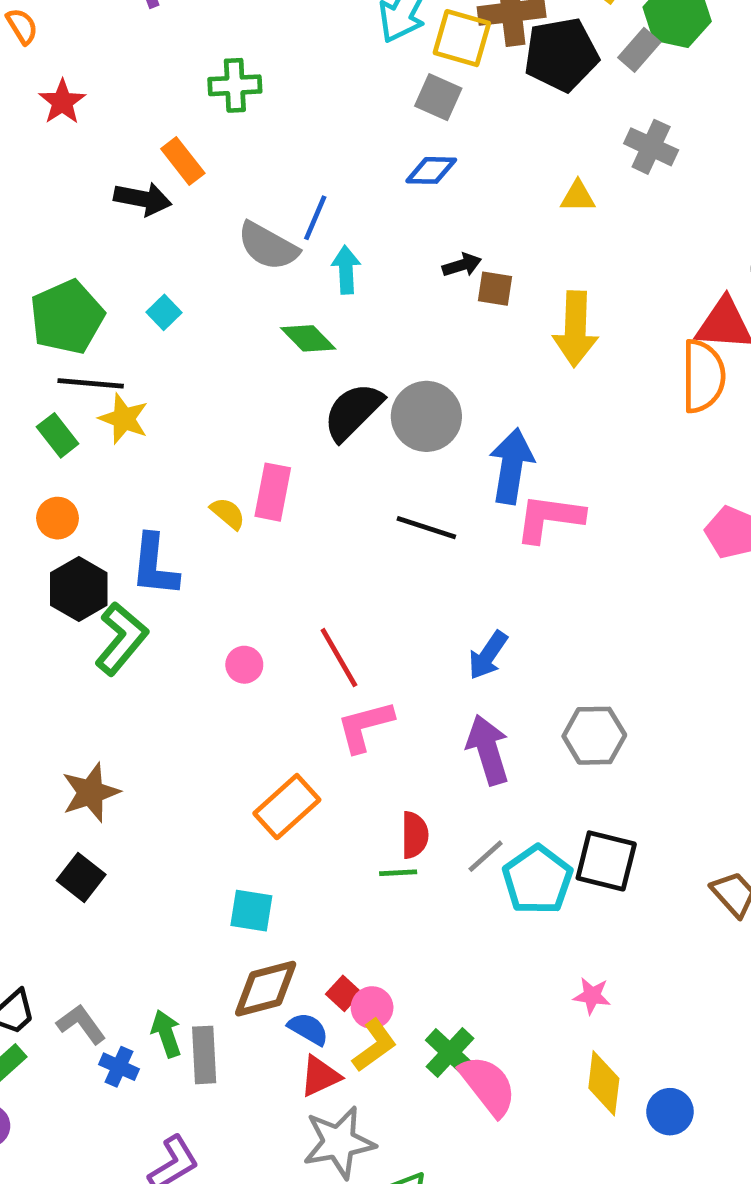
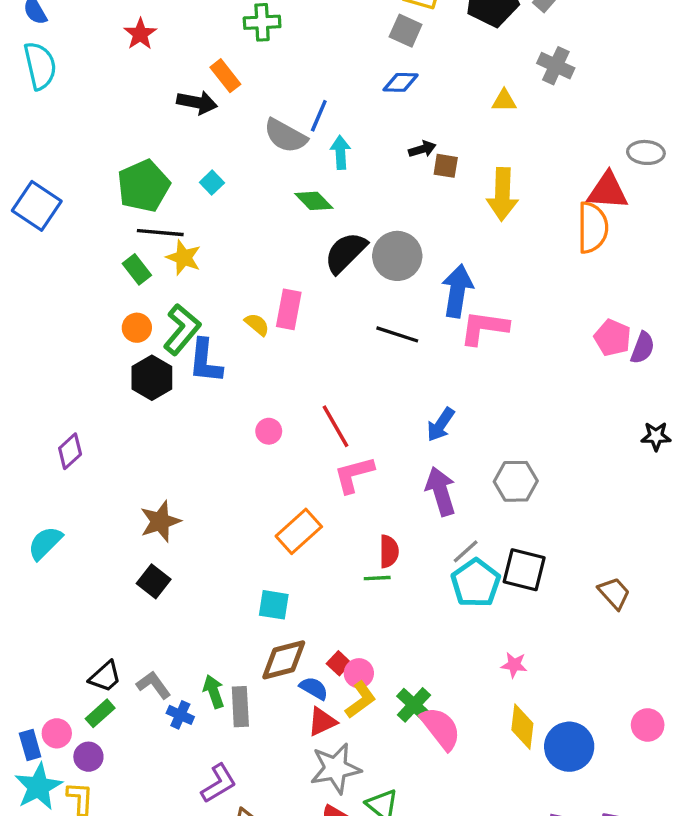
green L-shape: (121, 639) -> (182, 329), moved
gray line: (486, 856) -> (466, 551), moved
blue circle: (670, 1112) -> (569, 747), size x1.5

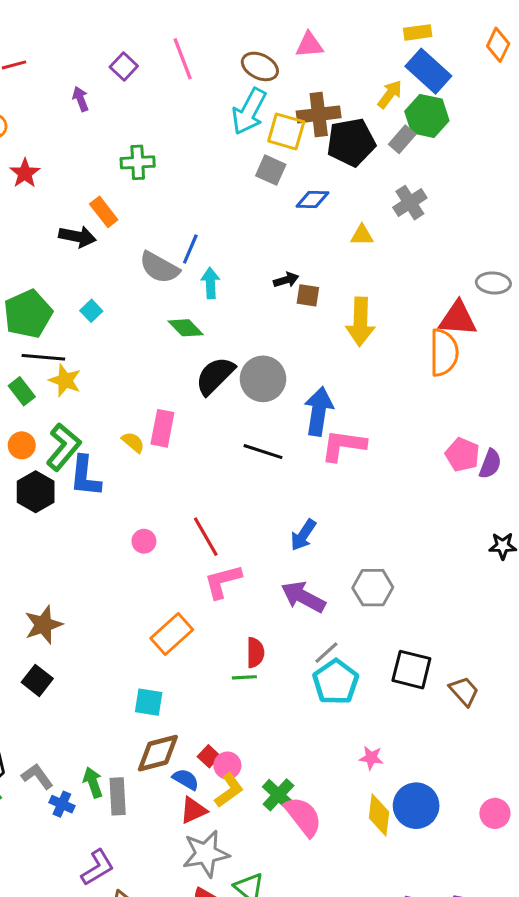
gray cross: (556, 66) -> (410, 203), turned 32
blue diamond: (401, 82) -> (312, 199), moved
purple arrow: (441, 491) -> (303, 597), turned -45
black square: (524, 570) -> (411, 670), moved
blue circle: (569, 747) -> (416, 806), moved

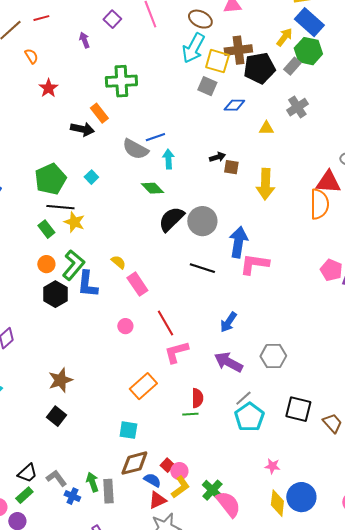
green cross: (138, 162) -> (121, 81), size x1.4
blue line: (190, 249) -> (155, 137), turned 48
pink rectangle: (162, 428) -> (137, 284), moved, turned -45

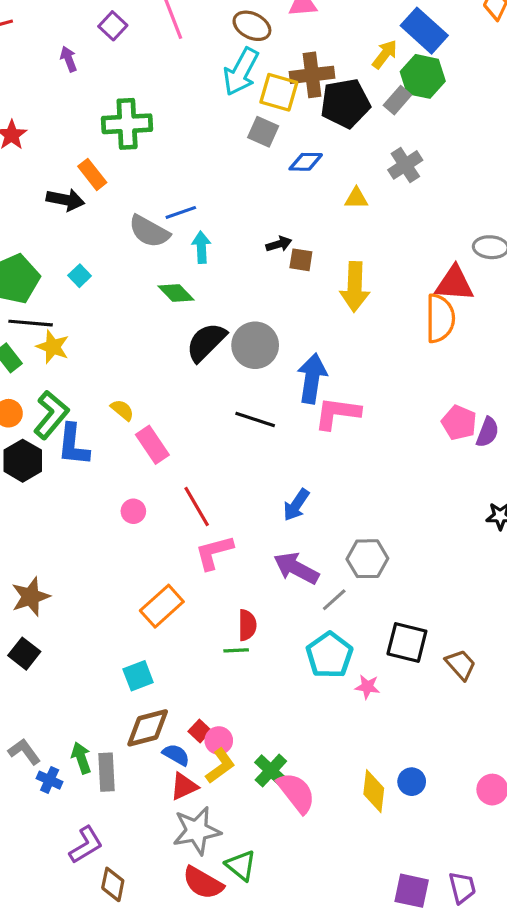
gray line: (243, 398) -> (334, 600), moved
cyan square: (128, 430) -> (138, 676), turned -30
pink star: (272, 466) -> (367, 687), moved
blue circle: (301, 497) -> (412, 782), size x0.6

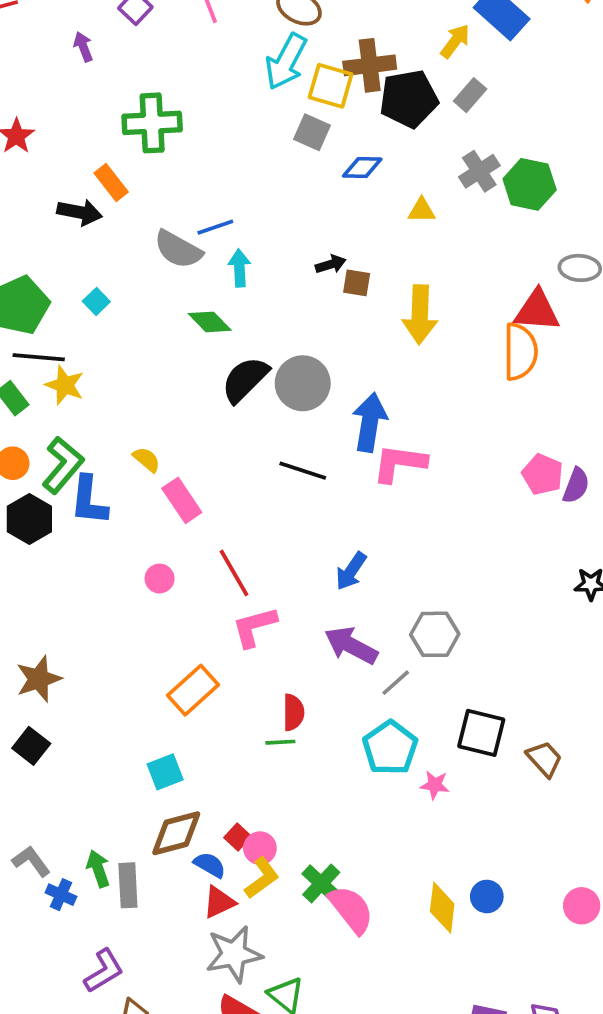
green hexagon: (423, 76) -> (530, 184), moved

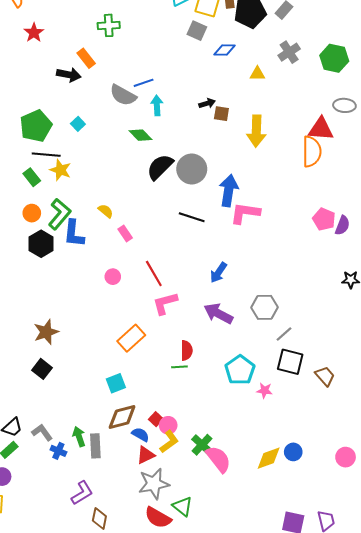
green cross: (152, 123) -> (109, 25), size x0.7
green hexagon: (530, 184) -> (334, 58), moved
pink rectangle: (182, 500) -> (125, 234), size x0.7
gray line: (396, 683) -> (284, 334), moved
yellow diamond: (442, 908) -> (269, 458), turned 64

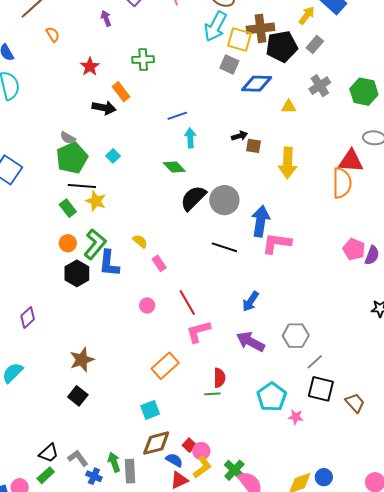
red star: (34, 33) -> (90, 67), moved
blue diamond: (225, 50) -> (257, 84), size x1.4
gray semicircle: (123, 95) -> (68, 138), moved, size x0.6

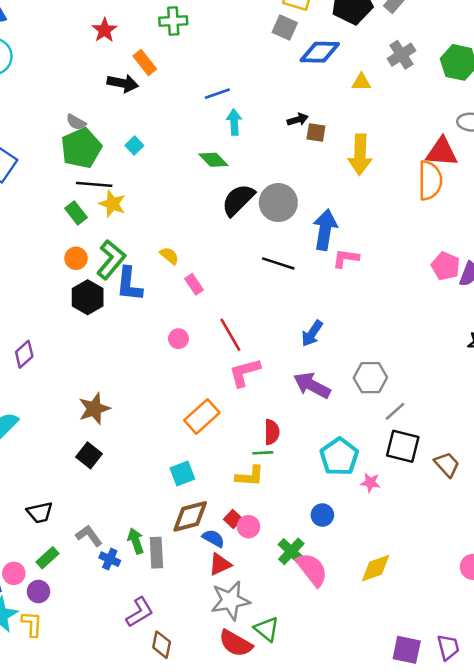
pink L-shape: (277, 243) -> (346, 258), size x0.7
black trapezoid: (49, 453) -> (40, 512), moved, turned 30
yellow L-shape: (202, 467) -> (250, 476), moved, turned 40
blue circle: (324, 477) -> (322, 515), moved

